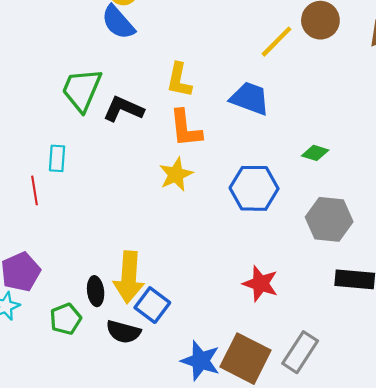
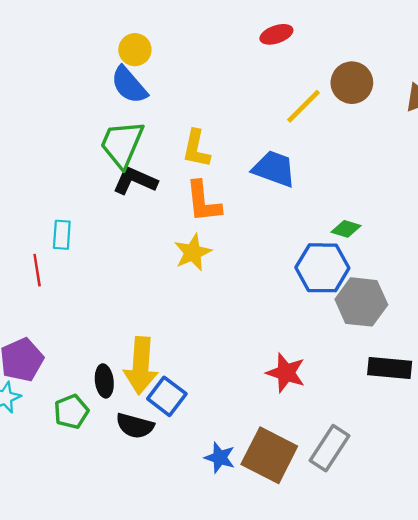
green trapezoid: (82, 90) -> (122, 144), moved
blue hexagon: (254, 188) -> (322, 268), moved
blue star: (201, 361) -> (220, 458), size x0.7

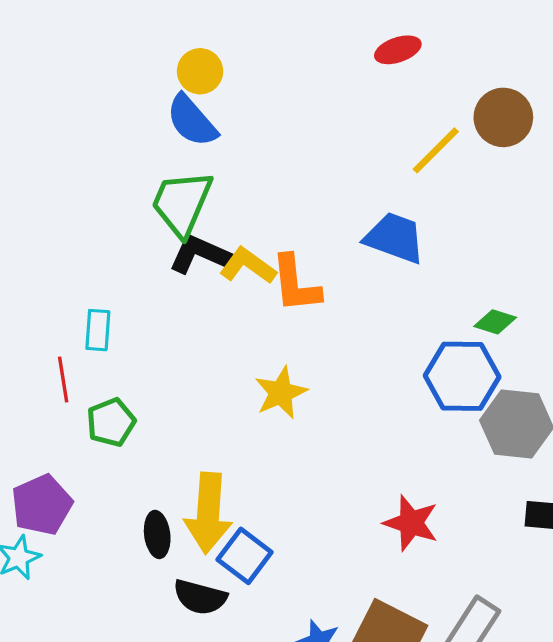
yellow L-shape: (196, 149) -> (248, 266), moved, turned 114
yellow star: (193, 252) -> (281, 393), moved
green pentagon: (71, 412) -> (111, 422), moved

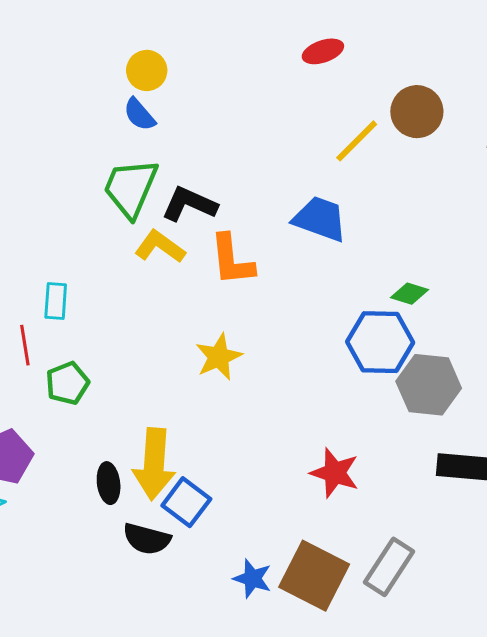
blue semicircle: (192, 121) -> (139, 115), size x0.7
black L-shape: (200, 254) -> (189, 204), moved
yellow L-shape: (248, 266) -> (160, 247), moved

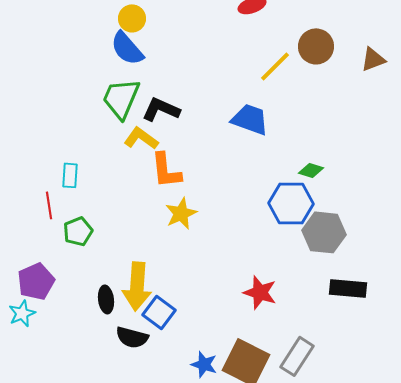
blue semicircle: (139, 115) -> (127, 48), size x1.5
orange L-shape: (232, 260) -> (166, 170), moved

